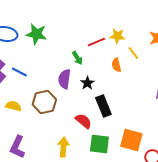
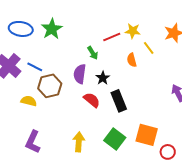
green star: (36, 34) -> (52, 29), turned 30
brown hexagon: (44, 102) -> (50, 86), moved
red semicircle: (83, 121) -> (92, 100), moved
green square: (99, 144) -> (115, 139), turned 30

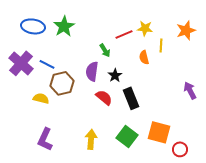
yellow line: (149, 48) -> (161, 45), turned 40

